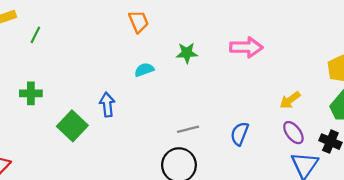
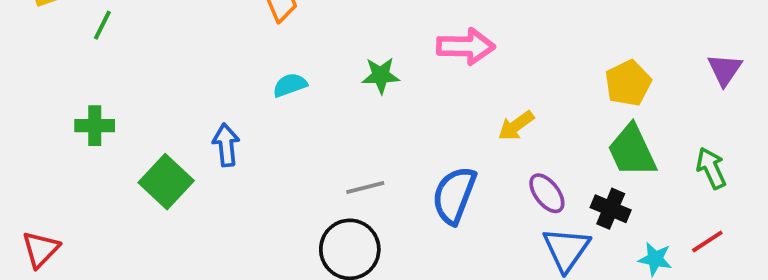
green star: (187, 53) -> (381, 75), moved
yellow arrow: (290, 100) -> (516, 126), moved
blue semicircle: (240, 134) -> (454, 195), size x1.4

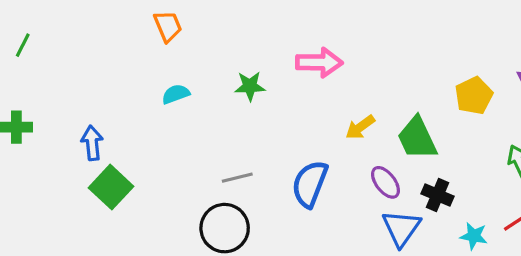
yellow pentagon: (628, 83) -> (474, 96), moved
blue arrow: (226, 145) -> (92, 143), moved
green trapezoid: (632, 151) -> (417, 138), moved
green square: (166, 182) -> (111, 187), moved

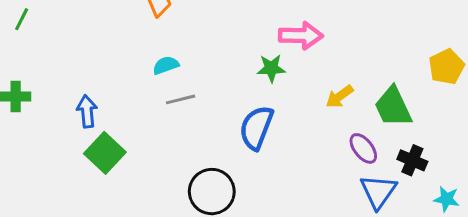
green star: (250, 86) -> (271, 68), moved
gray line: (237, 178) -> (181, 99), moved
blue semicircle: (310, 184) -> (256, 128), moved

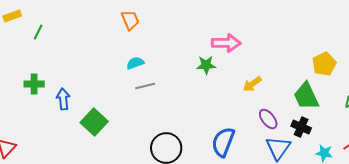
green trapezoid: (393, 107) -> (306, 96), moved
blue arrow: (87, 111) -> (63, 99), moved
blue semicircle: (256, 128) -> (223, 142), moved

